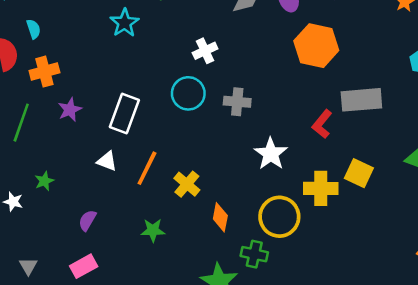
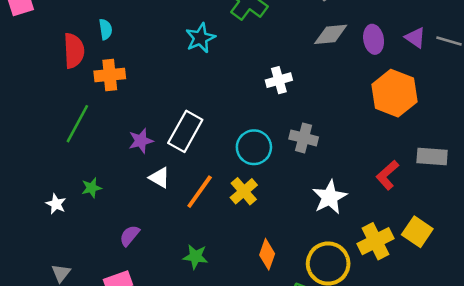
cyan circle: (188, 93) -> (254, 147), moved
gray rectangle: (361, 100) -> (432, 156), size x0.7
purple star: (70, 110) -> (141, 141), moved
yellow cross: (187, 184) -> (244, 191), moved
yellow cross: (321, 188) -> (375, 241), turned -36

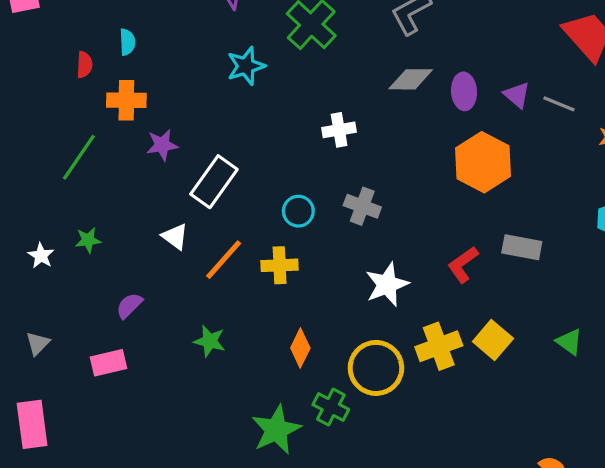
red semicircle: (74, 51) -> (84, 65), size x0.6
purple star: (141, 141) -> (162, 145), moved
cyan circle: (254, 147) -> (298, 211), size x0.7
yellow cross: (244, 191) -> (280, 265), turned 32

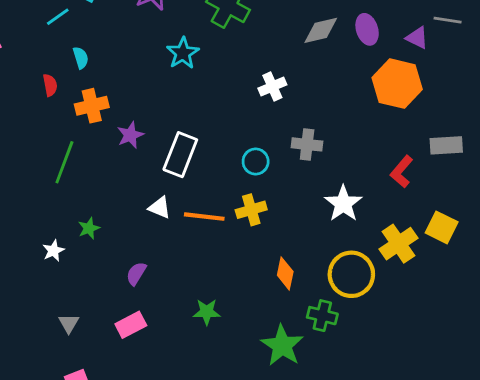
purple triangle: (517, 95) -> (417, 38), moved
white star: (41, 256) -> (53, 251), turned 30
orange line: (224, 260) -> (204, 217), turned 69
green star: (210, 341) -> (207, 312), moved

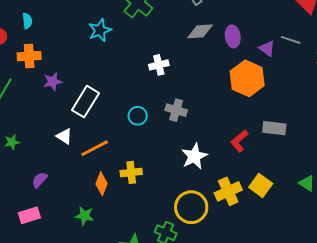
yellow cross: (251, 210) -> (131, 172), moved
orange line: (204, 217) -> (95, 148), turned -44
orange diamond: (285, 273) -> (101, 184), moved

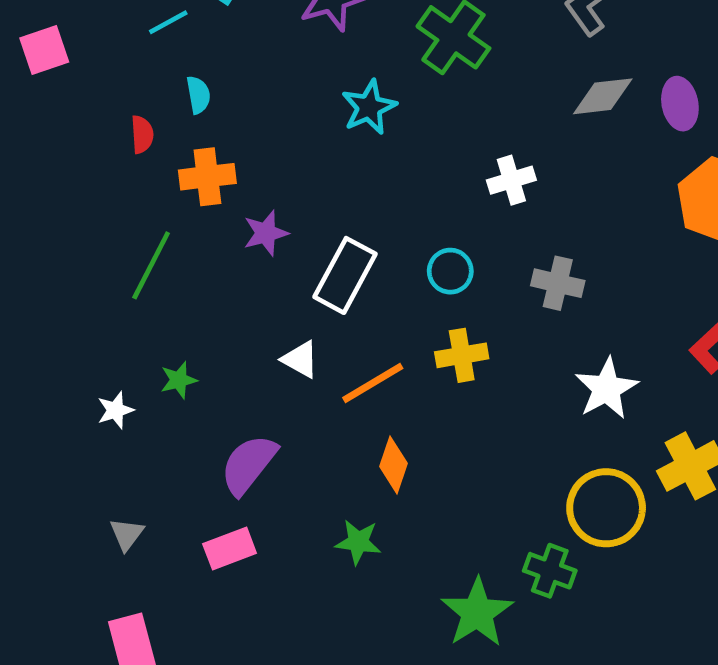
cyan circle: (138, 116) -> (450, 271), moved
yellow cross: (131, 172) -> (462, 355), moved
purple semicircle: (40, 180) -> (249, 464), size x1.6

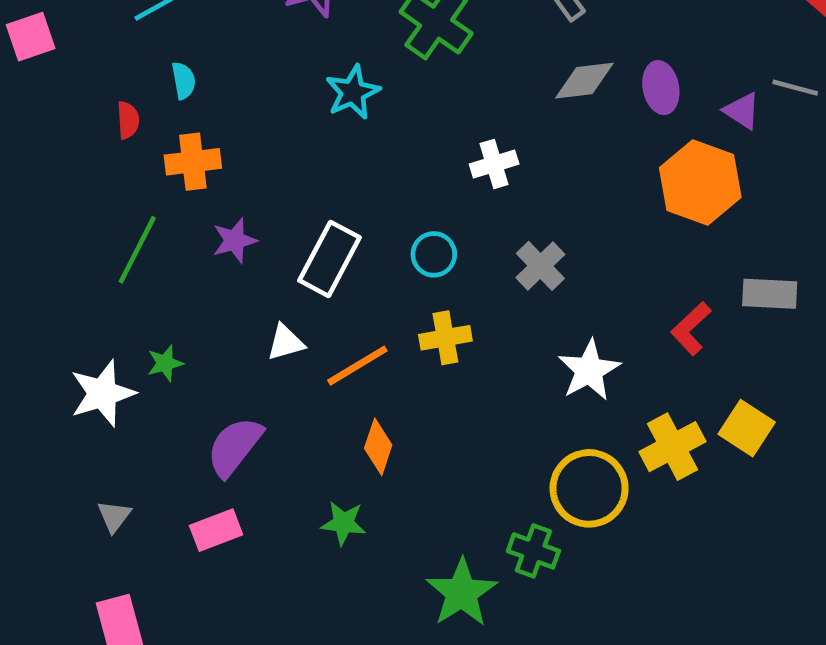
purple star: (266, 233) -> (235, 240), moved
gray cross: (558, 283) -> (540, 266), turned 33
white triangle: (300, 359) -> (286, 342), turned -45
white star: (115, 410) -> (103, 393), size x1.8

